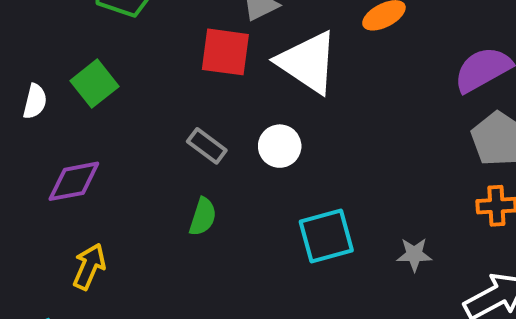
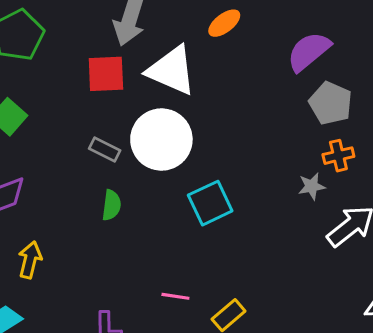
white circle: (280, 146) -> (161, 140), size x1.8
gray star: (414, 254) -> (312, 186), moved

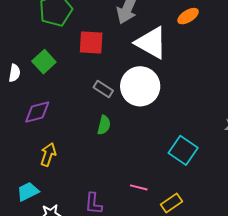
red square: (106, 74) -> (91, 42), moved
cyan square: (210, 203) -> (183, 150), moved, turned -36

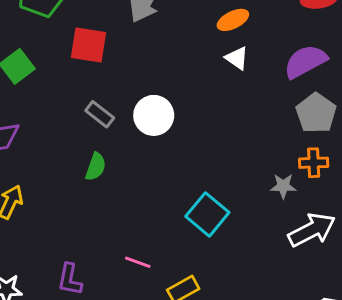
white triangle: (151, 43) -> (237, 58), moved, size x0.5
white circle: (140, 86) -> (154, 115), size x0.7

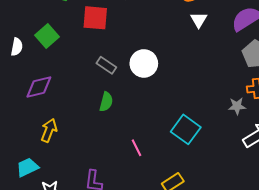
white triangle: (237, 58) -> (199, 20), turned 30
pink line: (138, 262) -> (136, 148), moved, turned 48

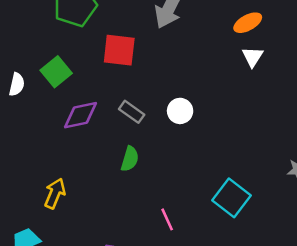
white circle: (144, 63) -> (180, 111), size x0.7
purple diamond: (39, 87) -> (81, 115), moved

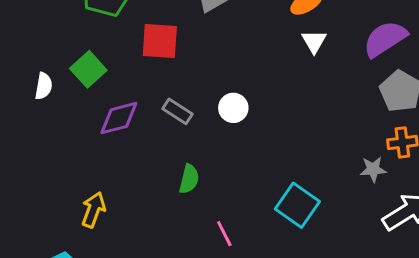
green semicircle: (130, 159) -> (189, 179), moved

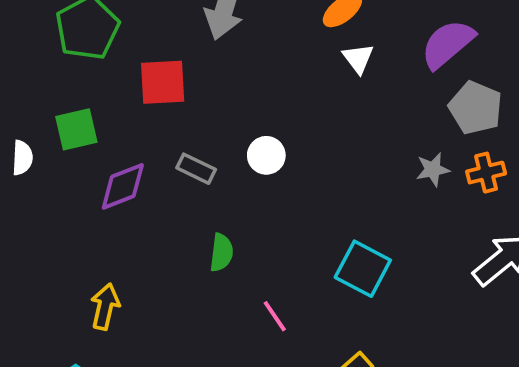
green square: (88, 69) -> (76, 129), turned 36
gray star: (373, 169) -> (433, 169), moved

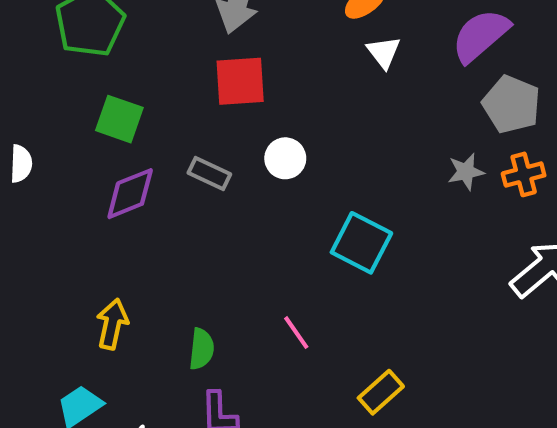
red square: (163, 82) -> (240, 81), moved
green square: (76, 129) -> (119, 119), moved, turned 33
green semicircle: (221, 253) -> (201, 349), moved
cyan square: (363, 269) -> (361, 243), moved

